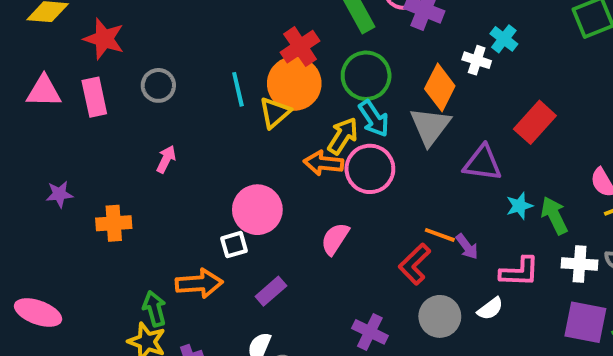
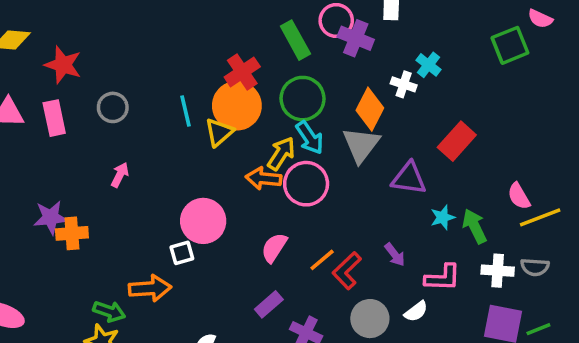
purple star: (59, 194) -> (51, 217), moved, size x1.4
orange line: (440, 235) -> (322, 260), moved, turned -60
purple rectangle: (271, 291) -> (269, 304), moved
green arrow: (154, 309) -> (109, 311), turned 124

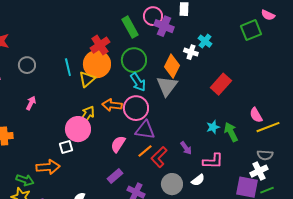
yellow arrow: (281, 154) -> (87, 115), moved
purple triangle: (409, 178) -> (145, 130), moved
white cross: (498, 271) -> (259, 171), moved, turned -30

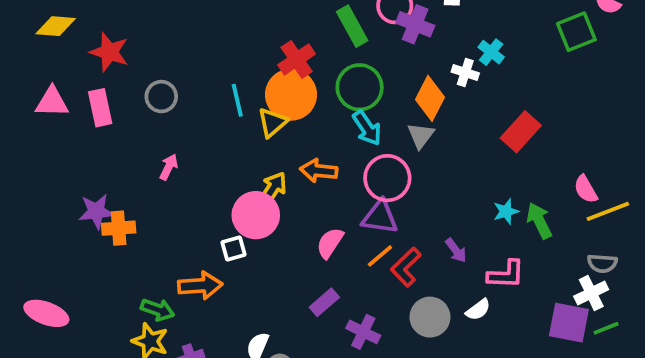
gray triangle: (167, 86) -> (421, 135), size x0.7
pink circle: (136, 108) -> (387, 178), moved

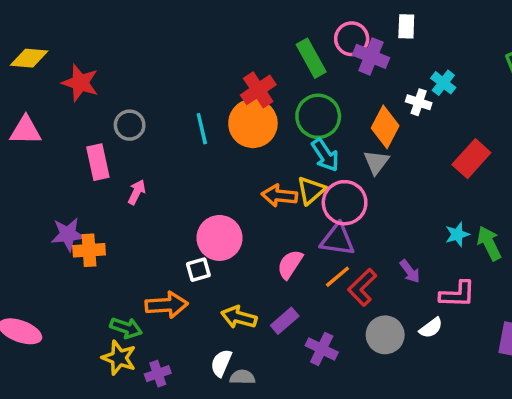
pink rectangle: (100, 108) -> (98, 162), moved
yellow triangle: (272, 122) -> (311, 190), moved
yellow arrow: (272, 189) -> (239, 317), moved, turned -108

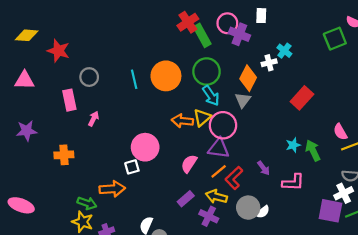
red cross: (258, 90) -> (188, 22), moved
white cross: (419, 102) -> (269, 63), turned -32
purple star: (68, 234) -> (27, 131), moved
yellow arrow: (239, 317) -> (216, 197), moved
white semicircle: (431, 328) -> (262, 212), moved

